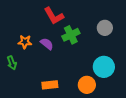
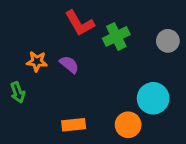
gray circle: (105, 28) -> (168, 41), moved
green cross: (71, 35) -> (116, 36), moved

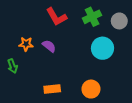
green cross: (116, 36) -> (92, 17), moved
gray circle: (168, 41) -> (119, 21), moved
cyan circle: (153, 98) -> (103, 48), moved

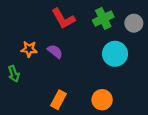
orange rectangle: (52, 89) -> (59, 100), turned -56

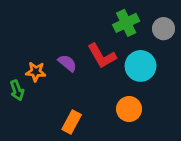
red L-shape: (63, 18) -> (102, 56), moved
orange star: (29, 49) -> (36, 72), moved
orange circle: (102, 100) -> (129, 109), moved

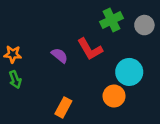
cyan circle: (141, 66) -> (129, 72), moved
orange star: (36, 72) -> (13, 54), moved

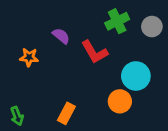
orange star: (13, 54) -> (29, 57), moved
purple semicircle: (60, 55) -> (61, 36), moved
green arrow: (15, 80) -> (17, 116), moved

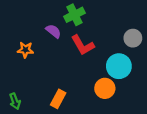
green cross: (117, 21) -> (74, 15), moved
gray circle: (152, 27) -> (133, 38), moved

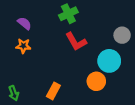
purple semicircle: (53, 31) -> (24, 23), moved

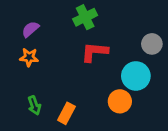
purple semicircle: (24, 23) -> (30, 29), turned -80
red L-shape: (76, 42) -> (94, 52), turned 125
green arrow: (14, 93) -> (34, 105), moved

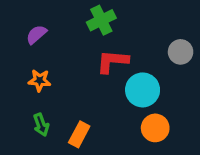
orange star: (29, 57) -> (40, 80), moved
cyan circle: (136, 76) -> (143, 90), moved
orange circle: (120, 101) -> (155, 128), moved

